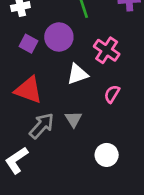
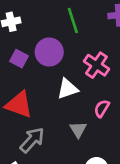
gray triangle: (73, 119) -> (78, 130), moved

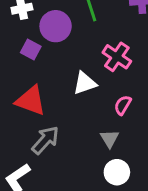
purple circle: (49, 52) -> (56, 26), moved
gray triangle: (78, 130) -> (110, 139), moved

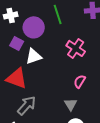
white triangle: (85, 83) -> (34, 56), moved

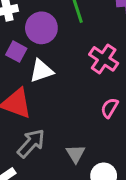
gray triangle: (71, 104) -> (75, 154), moved

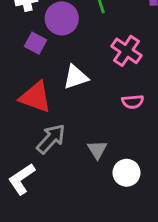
white triangle: (41, 71) -> (76, 77), moved
pink semicircle: (110, 108) -> (133, 102), turned -126

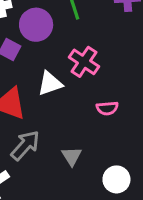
pink cross: (127, 51) -> (84, 62), moved
white circle: (127, 173) -> (116, 179), moved

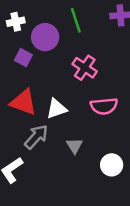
white triangle: (50, 84) -> (57, 109), moved
pink semicircle: (107, 108) -> (104, 106), size x1.5

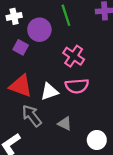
pink semicircle: (104, 106) -> (77, 86), moved
gray arrow: (36, 137) -> (32, 116), turned -80
gray triangle: (75, 146) -> (65, 123), turned -32

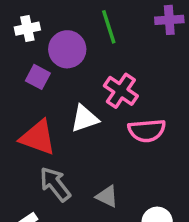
pink semicircle: (77, 86) -> (147, 131), moved
white triangle: (49, 91) -> (85, 118), moved

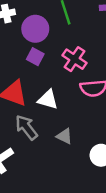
purple square: (38, 77) -> (35, 57), moved
white triangle: (85, 118) -> (48, 100), moved, turned 35

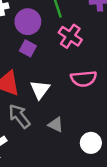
pink cross: (74, 59) -> (70, 36), moved
white triangle: (48, 100) -> (40, 90), turned 50

